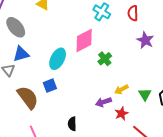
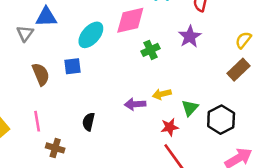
purple star: (145, 40) -> (190, 37), moved
brown semicircle: (28, 97) -> (41, 74), size x0.7
red star: (121, 114) -> (170, 127), moved

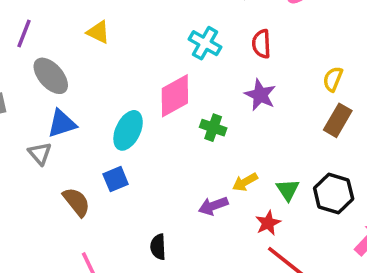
green cross: (151, 50) -> (213, 128), turned -30

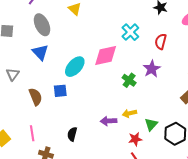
blue triangle: (62, 124) -> (40, 52), turned 48
green cross: (213, 128) -> (129, 80), moved
gray triangle: (40, 153) -> (13, 74), moved

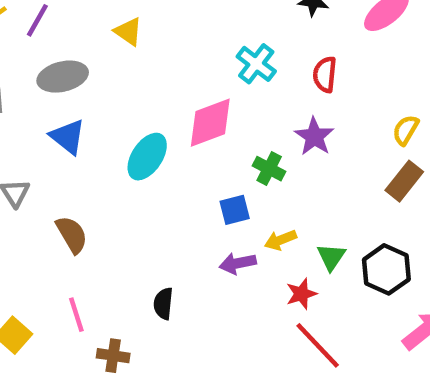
gray ellipse: (42, 25) -> (63, 77), turned -70
blue square: (60, 91) -> (235, 210), moved

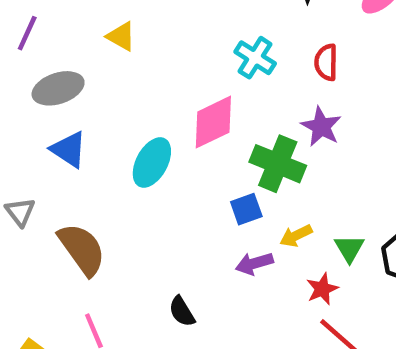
green cross: (269, 169) -> (278, 164), size x1.6
brown semicircle: (72, 235) -> (82, 249), size x1.4
black semicircle: (163, 304) -> (182, 311), turned -32

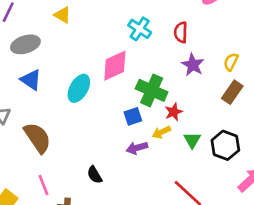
purple star: (321, 127) -> (193, 65), moved
red star: (322, 289) -> (174, 112), moved

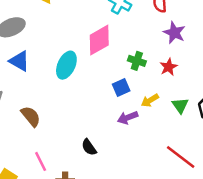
green cross: (152, 90) -> (137, 61), size x0.6
red star: (174, 112) -> (169, 67), moved
brown semicircle: (37, 138) -> (31, 116), size x0.7

